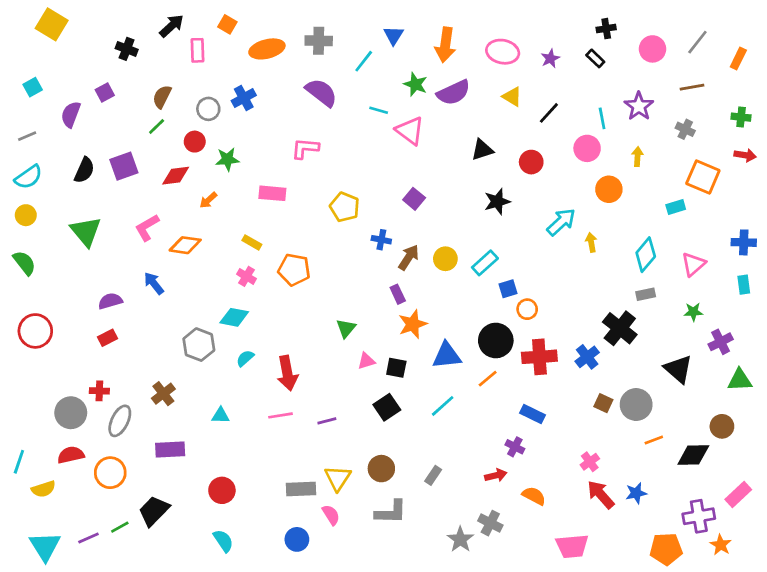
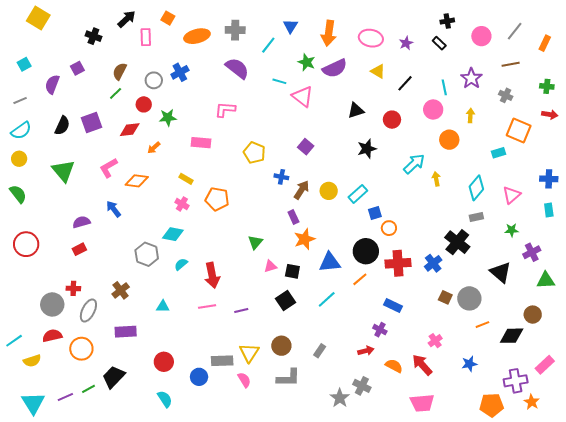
cyan line: (19, 462) -> (14, 341), turned 36
red arrow: (601, 494) -> (422, 365), moved
blue circle: (297, 539) -> (199, 377), moved

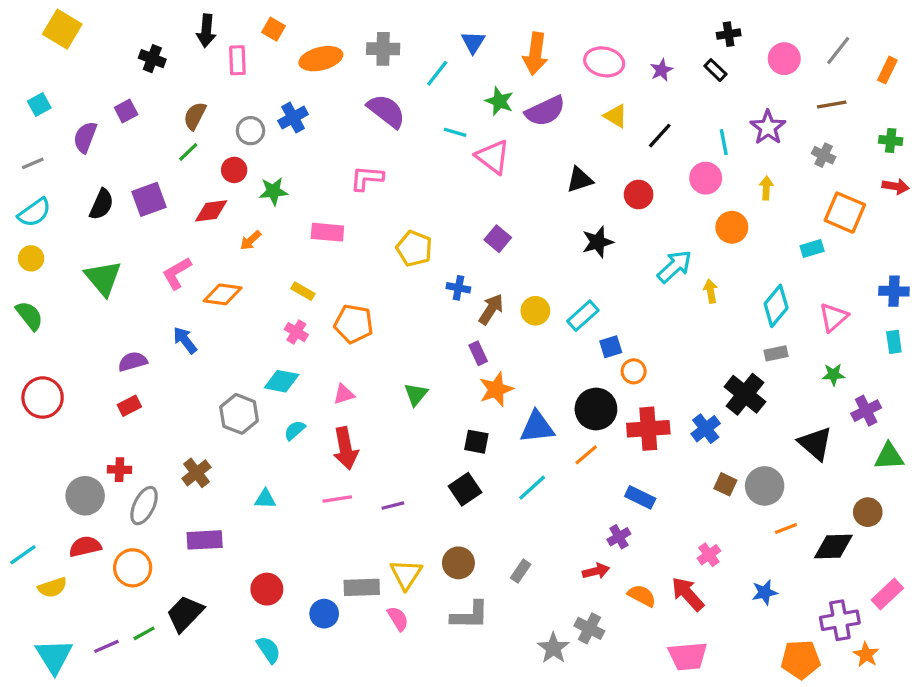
black arrow: (127, 19) -> (206, 31), turned 138
pink triangle: (270, 266) -> (344, 394), moved
purple cross: (380, 330) -> (619, 537), turned 32

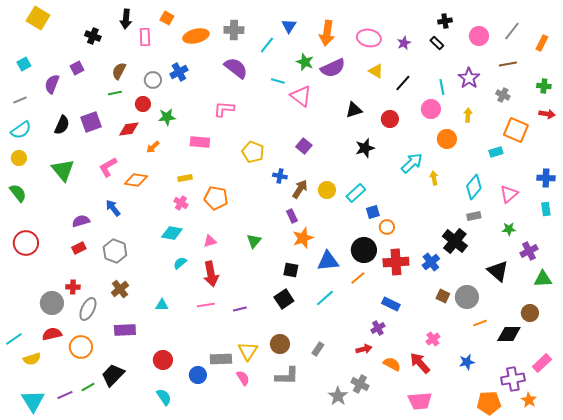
green line: (188, 152) -> (115, 93), turned 32
yellow rectangle: (303, 291) -> (185, 178), turned -40
gray hexagon: (239, 414) -> (115, 251), moved

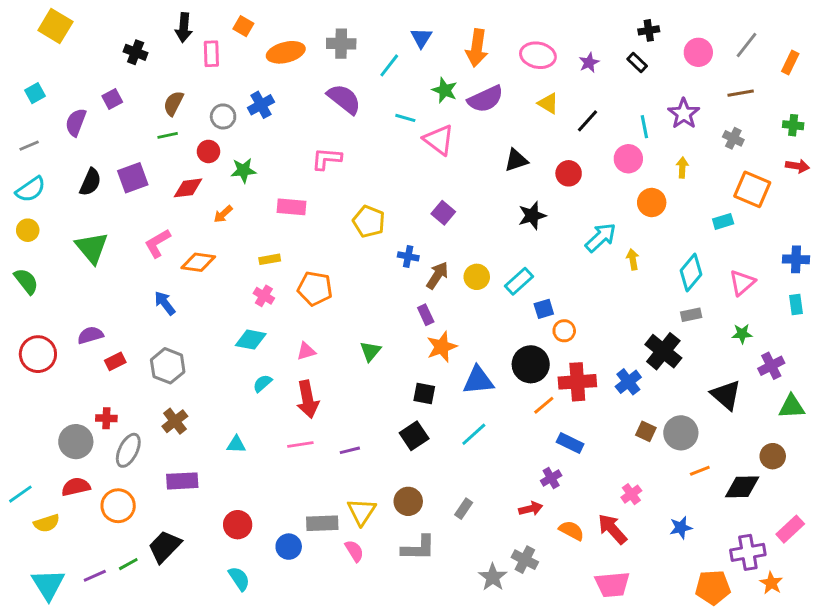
purple semicircle: (81, 221) -> (90, 335), moved
orange line: (358, 278) -> (544, 405), moved

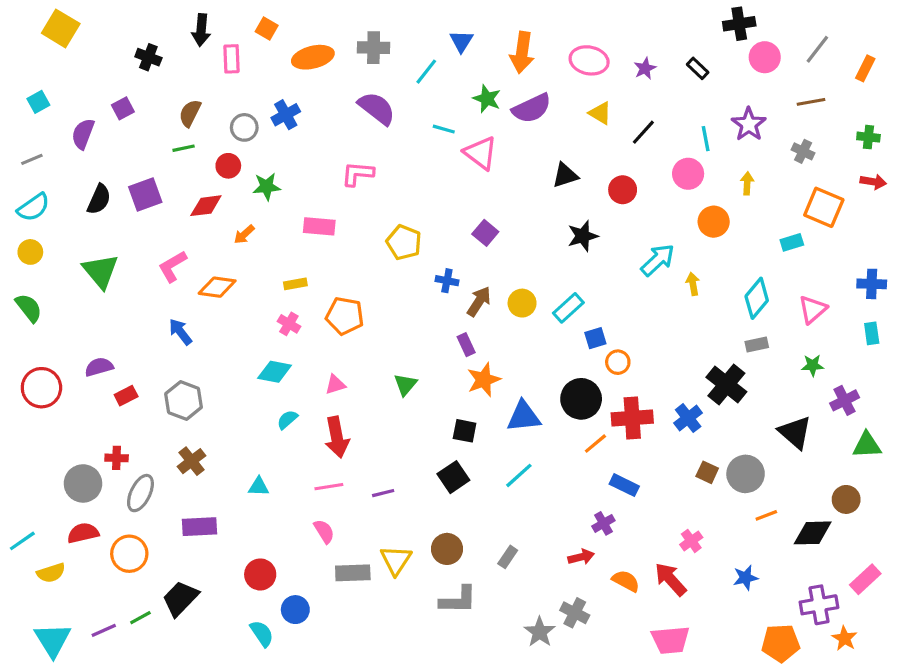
black cross: (649, 30) -> (739, 24), moved, size x1.4
blue circle: (289, 547) -> (295, 610), moved
pink semicircle: (354, 551) -> (324, 531), moved

